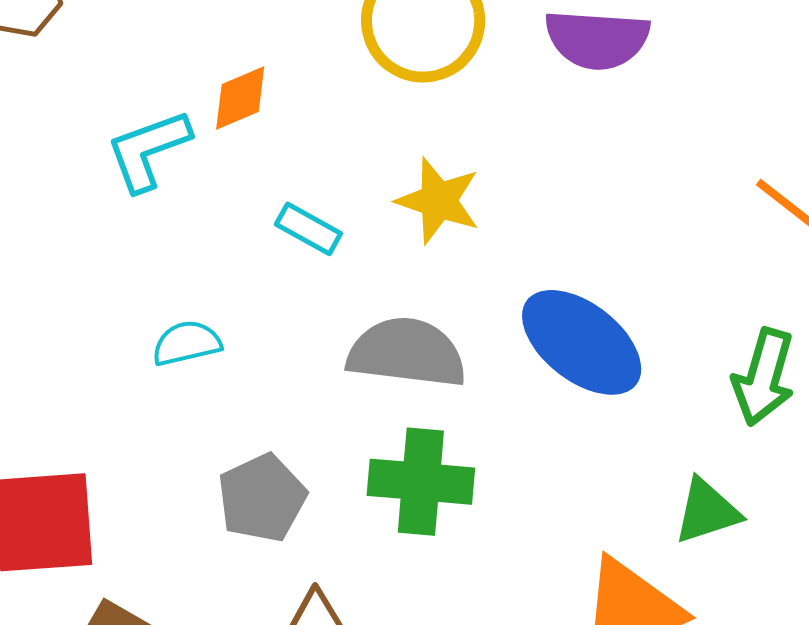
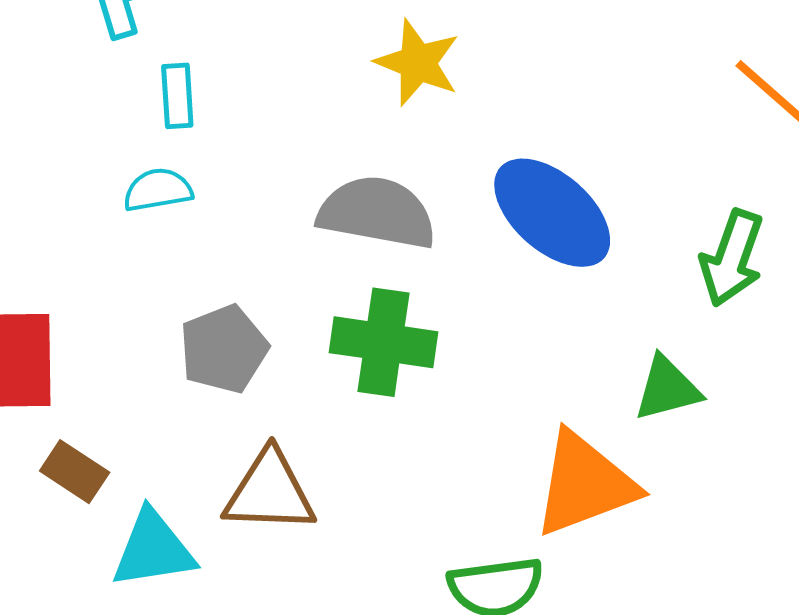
cyan rectangle: (308, 229) -> (177, 96), moved, turned 54

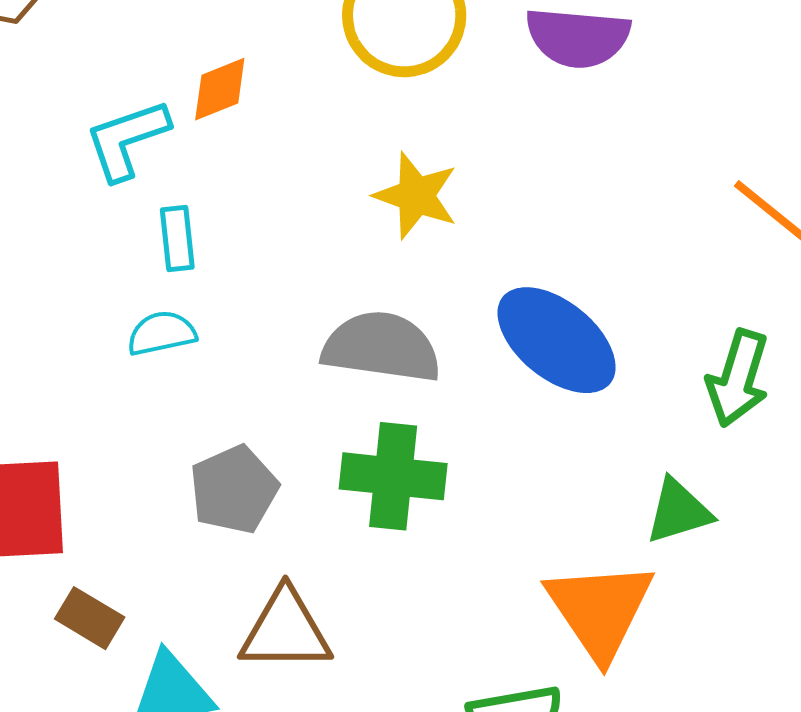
orange triangle: (585, 484) -> (600, 610), turned -41

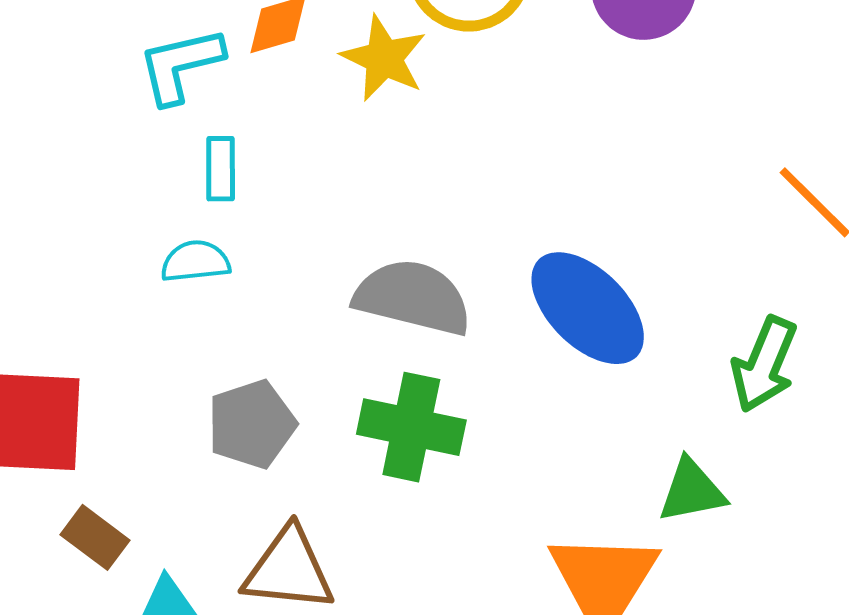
yellow star: (416, 196) -> (384, 58), moved

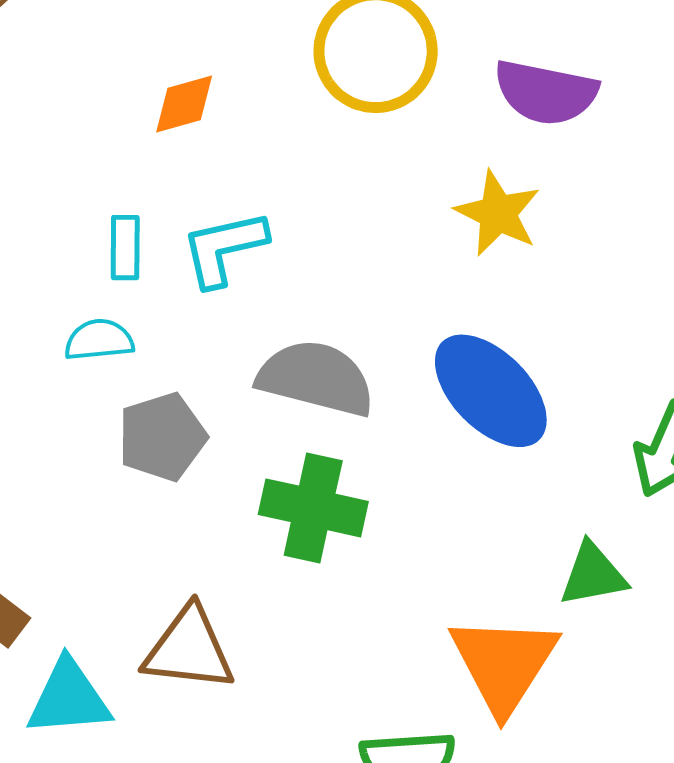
yellow star: (384, 58) -> (498, 213), moved
cyan L-shape: (181, 65) -> (224, 248), moved
gray pentagon: (252, 424) -> (162, 437), moved

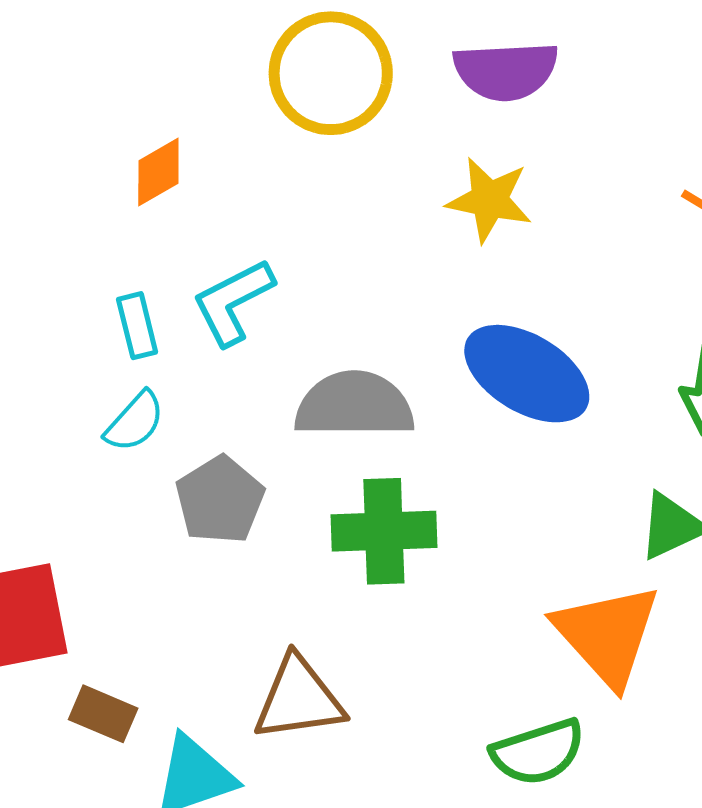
cyan semicircle: (99, 340) -> (135, 422), turned 152

